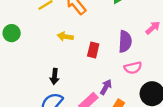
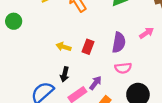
yellow arrow: (65, 37) -> (64, 47), moved
black arrow: (55, 76) -> (65, 74), moved

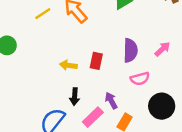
pink arrow: (146, 33) -> (162, 49), moved
purple arrow: (95, 83) -> (111, 101), turned -56

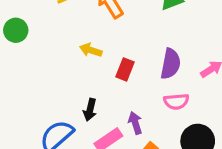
yellow arrow: (68, 65) -> (91, 50), moved

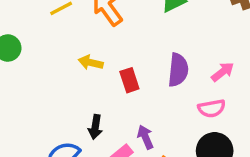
red rectangle: (125, 69) -> (129, 80), turned -35
pink semicircle: (176, 102) -> (212, 108), moved

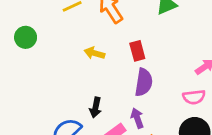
purple semicircle: (178, 70) -> (144, 82), moved
red rectangle: (129, 80) -> (137, 51), moved

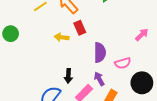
red rectangle: (137, 51) -> (80, 28), moved
pink semicircle: (194, 97) -> (123, 63), moved

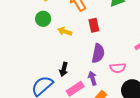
red rectangle: (80, 28) -> (94, 25), moved
green circle: (11, 34) -> (43, 19), moved

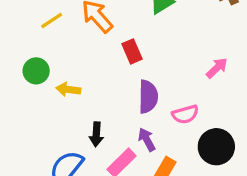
green circle: (43, 19) -> (36, 71), moved
yellow arrow: (65, 31) -> (68, 89), moved

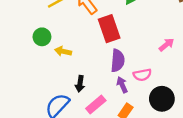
red rectangle: (132, 51) -> (109, 29), size x1.6
purple arrow: (147, 140) -> (122, 85), moved

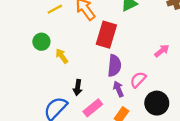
red rectangle: (109, 29) -> (106, 35), turned 35
yellow arrow: (63, 51) -> (62, 56), turned 42
pink semicircle: (142, 75) -> (138, 80), turned 144

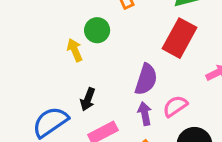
red rectangle: (106, 35) -> (179, 38), moved
green circle: (41, 42) -> (97, 30), moved

